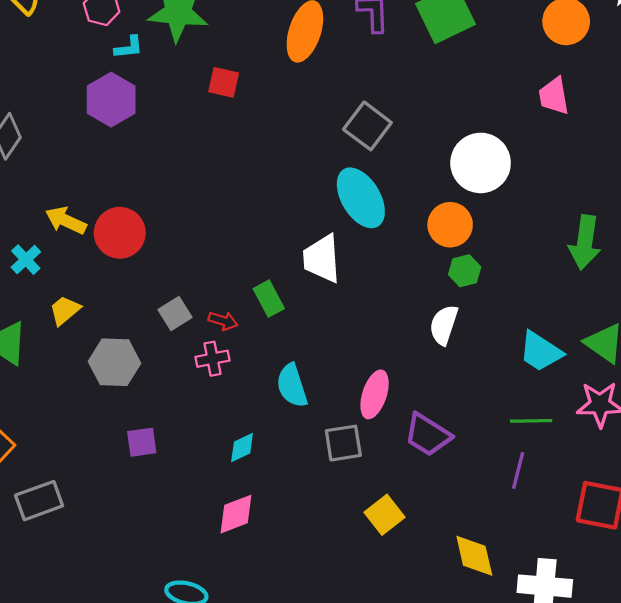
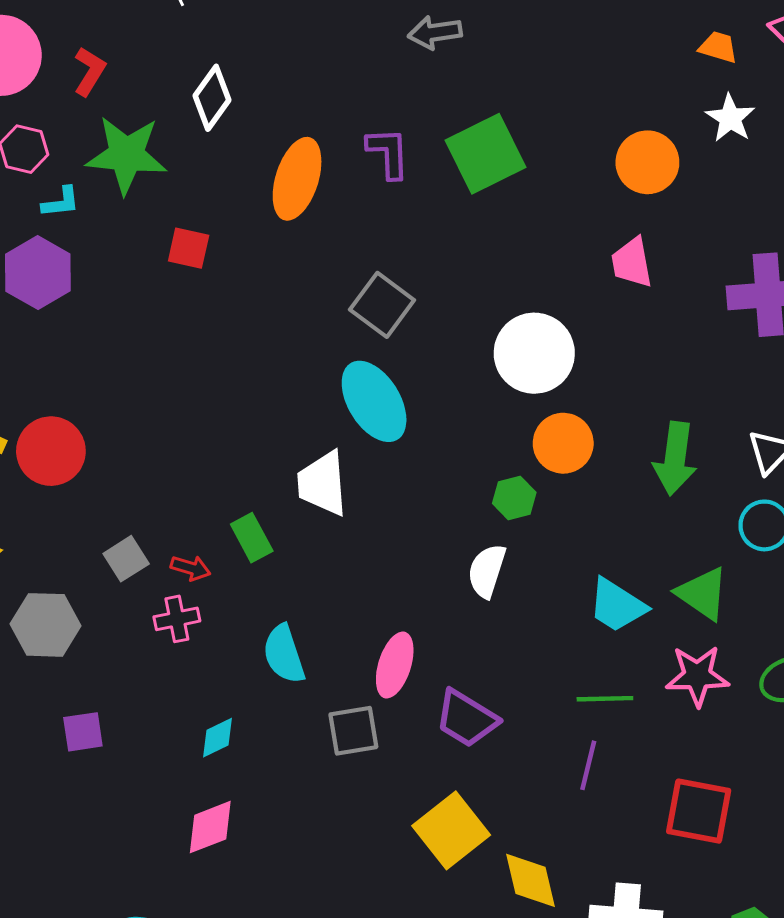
orange circle: (450, 225) -> (563, 443), moved
yellow square: (384, 515) -> (451, 830), moved, size x1.4

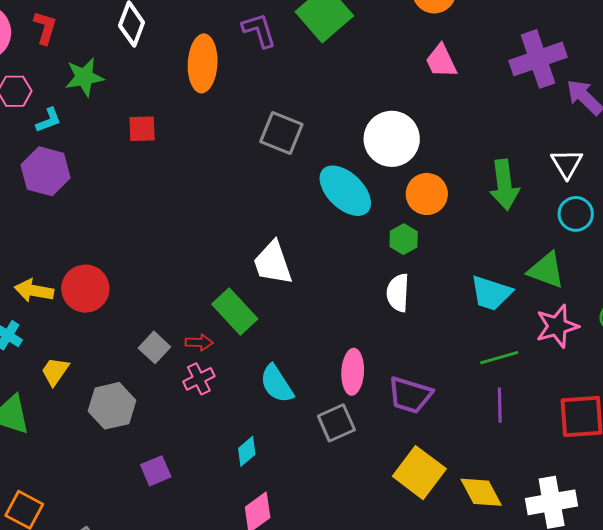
green star: (126, 155) -> (84, 77), size x0.7
cyan ellipse: (374, 401) -> (345, 191), moved
green rectangle: (252, 538) -> (235, 311), size x1.4

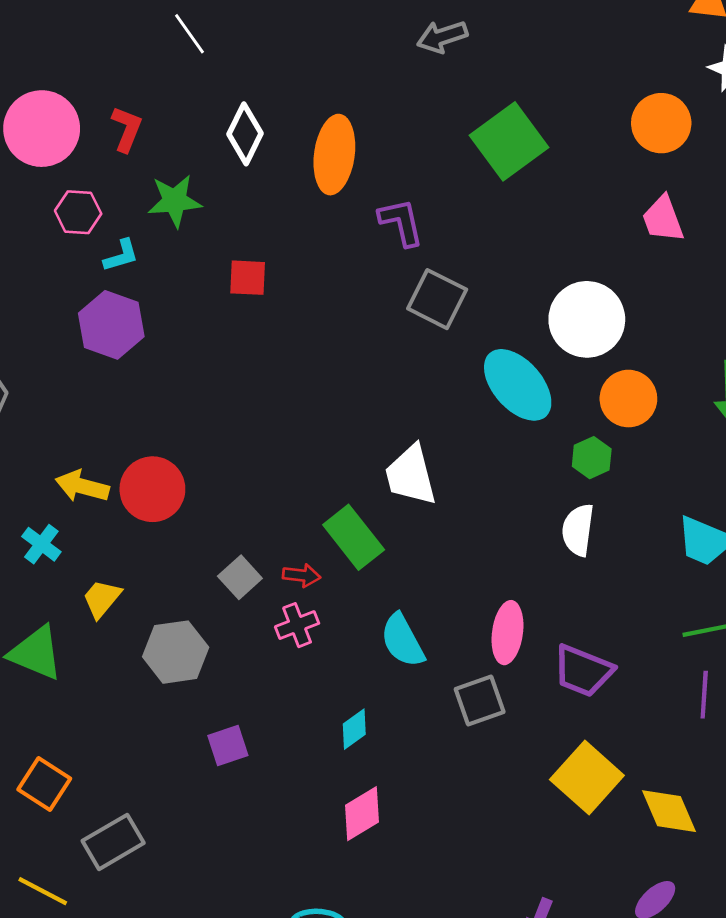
purple L-shape: (259, 30) -> (401, 222), moved
orange ellipse: (203, 63) -> (334, 155), moved

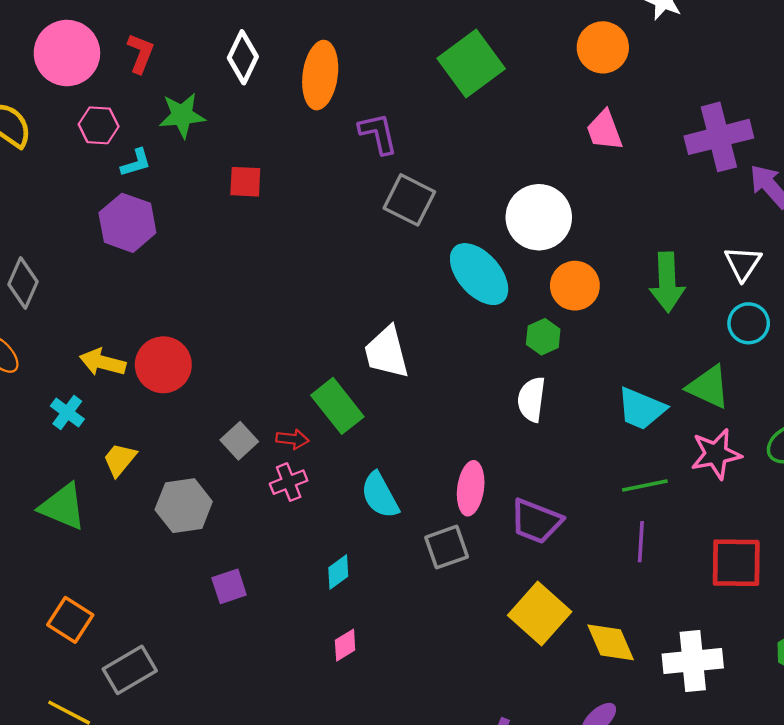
pink diamond: (362, 814) -> (345, 645), size x0.7

